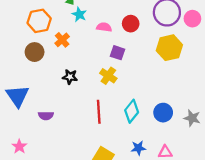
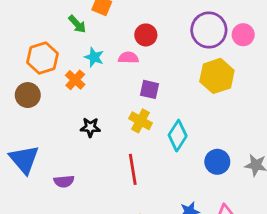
cyan star: (79, 14) -> (94, 57), moved
red circle: (131, 24) -> (146, 35), moved
brown circle: (35, 52) -> (28, 95), moved
cyan diamond: (132, 111) -> (178, 136), moved

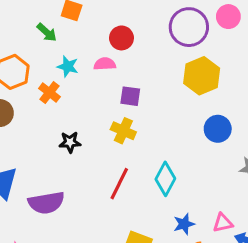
pink circle: (243, 35) -> (228, 17), moved
cyan diamond: (178, 136) -> (165, 179), moved
blue circle: (217, 162) -> (218, 129), moved
red line: (133, 169) -> (119, 184), turned 40
purple semicircle: (64, 181) -> (46, 203), size x1.6

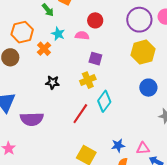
yellow cross: (123, 131) -> (88, 80), turned 35
cyan diamond: (165, 179) -> (104, 101), moved

